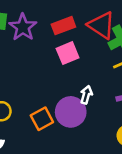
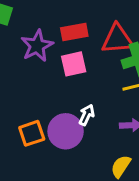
red triangle: (101, 25) -> (117, 39), turned -48
purple star: (23, 27) -> (37, 46), moved

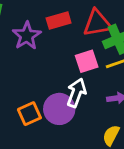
pink square: (74, 64) -> (87, 61), moved
white arrow: (87, 115) -> (76, 93), size x1.5

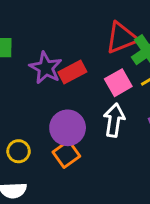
red rectangle: (59, 20) -> (72, 72), moved
purple circle: (59, 109) -> (68, 128), moved

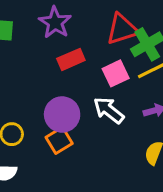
purple star: (46, 68) -> (55, 23), moved
white arrow: (114, 120) -> (109, 110), turned -64

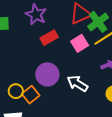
white arrow: (109, 110) -> (77, 83), moved
orange square: (59, 140) -> (31, 95), moved

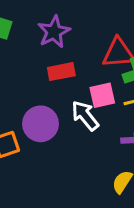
white arrow: (77, 83) -> (85, 116), moved

